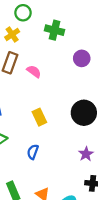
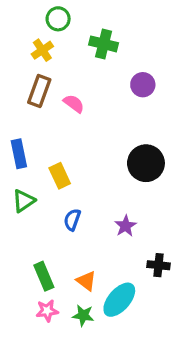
yellow rectangle: (39, 117) -> (60, 176), moved
purple star: (86, 154) -> (126, 226), moved

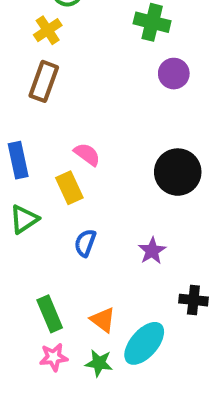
green cross: (104, 44) -> (152, 22), moved
pink semicircle: (74, 104) -> (87, 154), moved

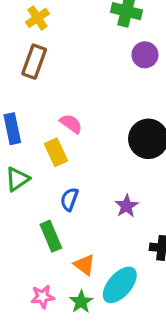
green rectangle: (50, 314) -> (51, 236), moved
green star: (99, 363) -> (81, 302), turned 30

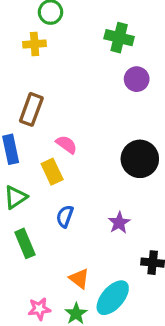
yellow cross: (37, 18) -> (35, 44), turned 30
brown rectangle: (34, 62) -> (31, 109), moved
green rectangle: (51, 236) -> (25, 243), moved

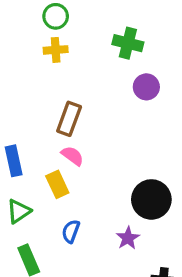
yellow cross: (35, 44) -> (56, 50), moved
brown rectangle: (31, 109) -> (69, 119), moved
black circle: (140, 159) -> (151, 199), moved

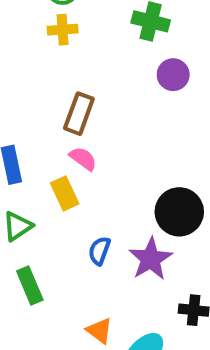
blue semicircle: (71, 231) -> (99, 251), moved
purple star: (128, 238) -> (151, 259), size x1.5

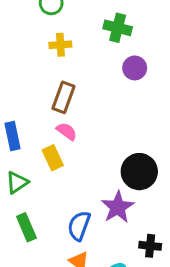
yellow cross: (63, 30) -> (60, 45), moved
blue semicircle: (99, 251) -> (79, 226), moved, size x1.4

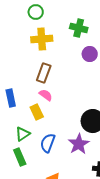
yellow cross: (60, 45) -> (42, 39), size x1.5
green triangle: (17, 182) -> (23, 134), moved
blue semicircle: (79, 226) -> (48, 143), moved

